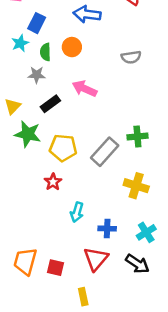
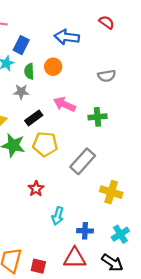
green cross: (137, 137) -> (98, 117), moved
yellow pentagon: (63, 148) -> (45, 144), moved
red triangle: (96, 259) -> (75, 258), turned 50

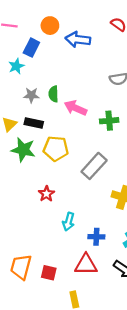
orange circle: (53, 67) -> (50, 26), moved
green semicircle: (29, 71) -> (53, 94), moved
black rectangle: (34, 118) -> (34, 123), moved, turned 48

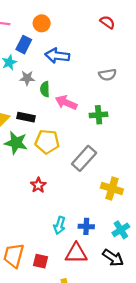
blue arrow: (78, 39) -> (57, 56), moved
gray star: (31, 95) -> (27, 78), moved
cyan arrow: (69, 222) -> (59, 225), moved

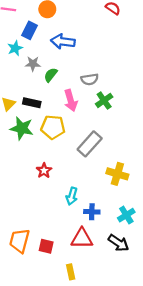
gray semicircle: (107, 75) -> (90, 79), moved
green semicircle: (45, 89) -> (51, 75), turned 40
pink arrow: (66, 103) -> (71, 100), moved, turned -130
green cross: (99, 115) -> (104, 100), turned -30
cyan arrow: (59, 225) -> (72, 196), moved

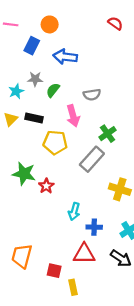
cyan star: (15, 48) -> (16, 91), moved
green cross: (104, 100) -> (108, 134), moved
green star: (22, 128) -> (24, 174), moved
red square: (46, 246) -> (54, 271), moved

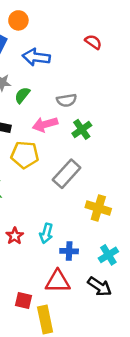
red semicircle: (115, 23) -> (93, 42), moved
pink arrow: (73, 116) -> (45, 124), turned 90
green cross: (108, 134) -> (82, 129), moved
red star: (46, 186) -> (15, 236), moved
yellow rectangle: (73, 287) -> (45, 320), size x1.5

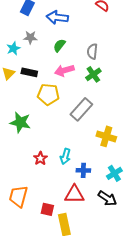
green semicircle: (22, 95) -> (59, 45), moved
gray semicircle: (67, 100) -> (92, 51), moved, turned 105

